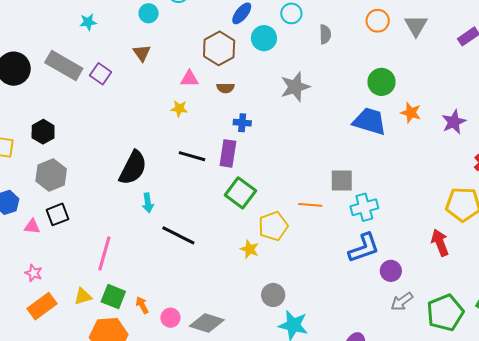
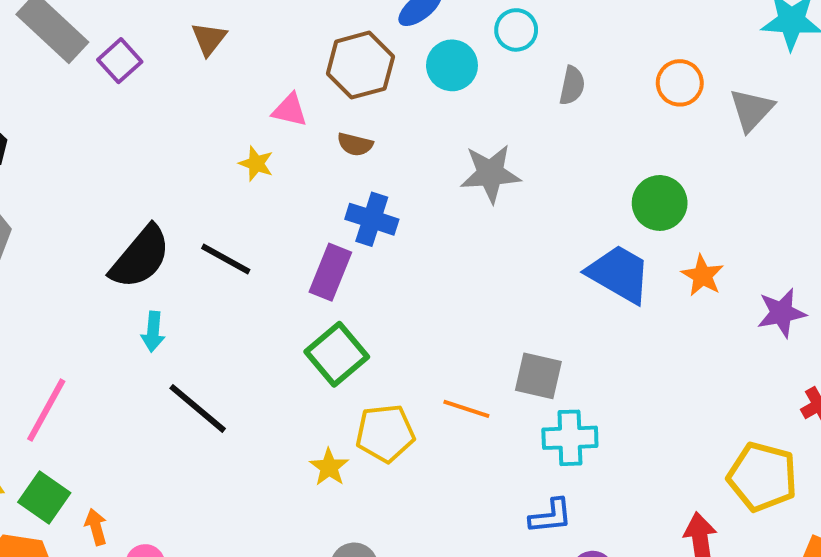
blue cross: (242, 123) -> (372, 219), size x1.4
black line: (192, 156) -> (226, 259), moved
blue L-shape: (364, 248) -> (551, 516), size x0.7

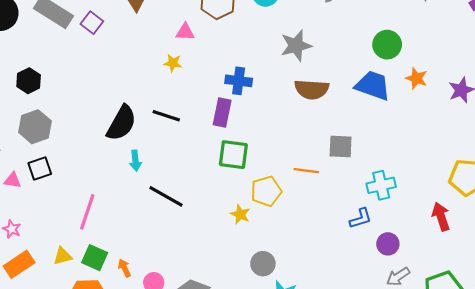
brown semicircle: (355, 144) -> (312, 89), moved, size x1.8
green square: (337, 354) -> (233, 155), turned -32
cyan cross: (570, 438) -> (381, 185), moved

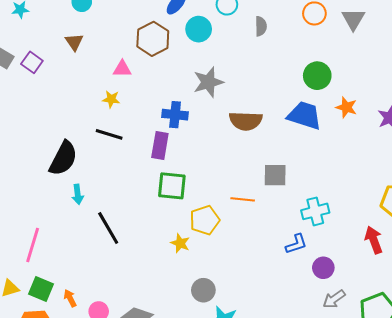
gray star: (296, 46) -> (208, 82), moved
black line: (166, 116) -> (109, 134), moved
black line: (166, 196) -> (108, 228), turned 32

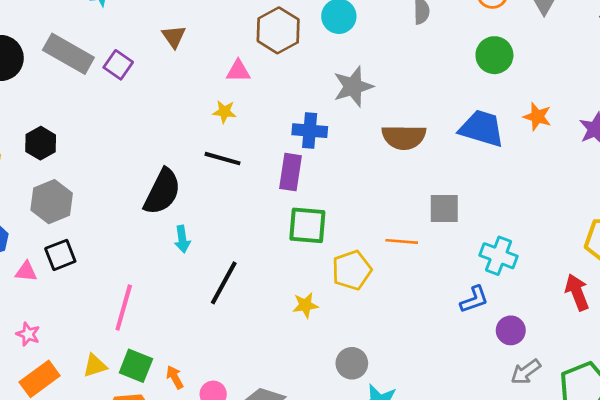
green circle: (317, 76) -> (494, 55), moved
cyan cross: (315, 211) -> (499, 256), turned 36
black line: (108, 228) -> (224, 283), turned 60
yellow star: (180, 243) -> (305, 305), moved, turned -30

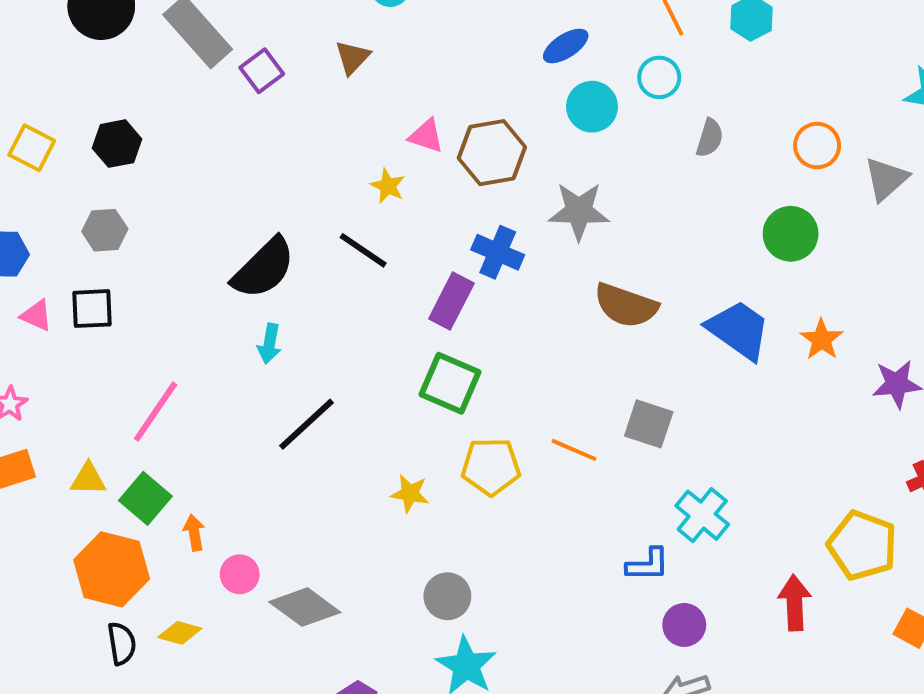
brown hexagon: (278, 30) -> (492, 153), moved
gray hexagon: (52, 202) -> (105, 230), size x0.7

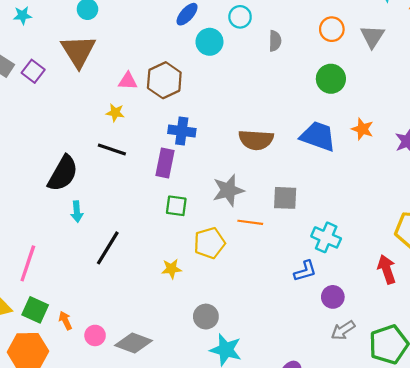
brown triangle: (352, 57) -> (78, 51), size x1.8
gray star: (579, 211) -> (228, 190), moved
green square: (450, 383) -> (176, 206), size x0.7

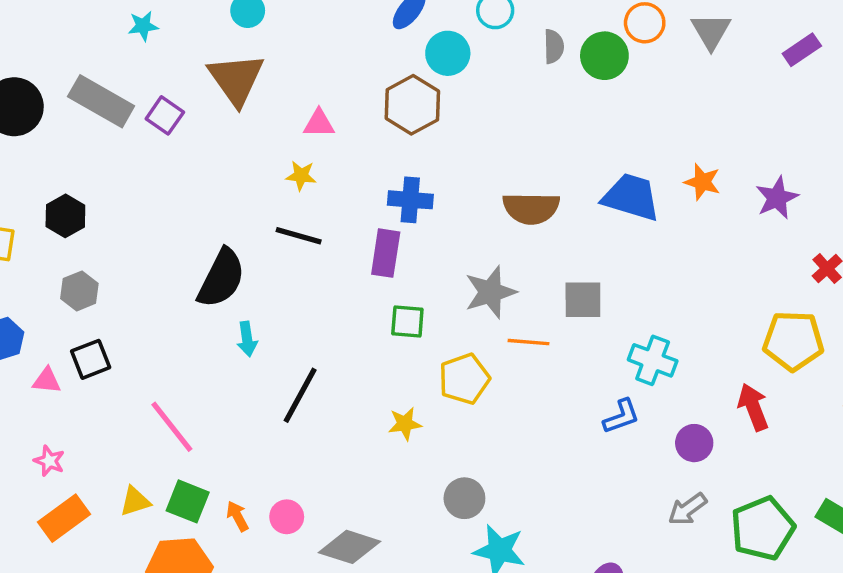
green circle: (331, 79) -> (604, 56), moved
brown hexagon: (164, 80) -> (412, 105), moved
pink line: (28, 263) -> (172, 427), turned -54
purple circle: (333, 297) -> (694, 443), moved
pink circle: (95, 335) -> (287, 517), moved

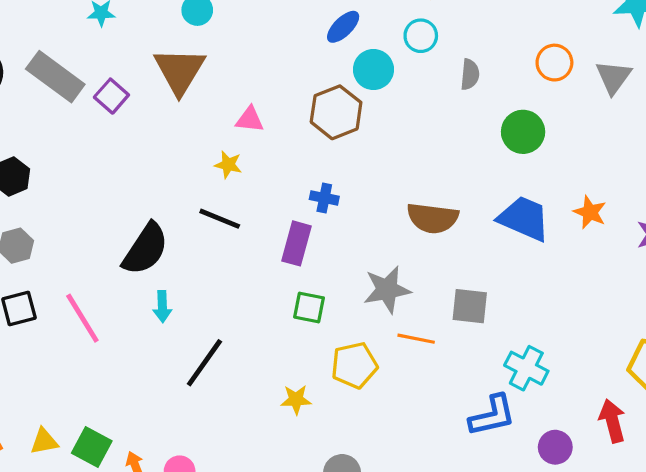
green circle: (604, 56) -> (523, 132), moved
blue cross: (410, 200) -> (324, 198), size x0.7
blue L-shape: (621, 416) -> (492, 415), size x1.4
pink line: (172, 427) -> (82, 318), moved

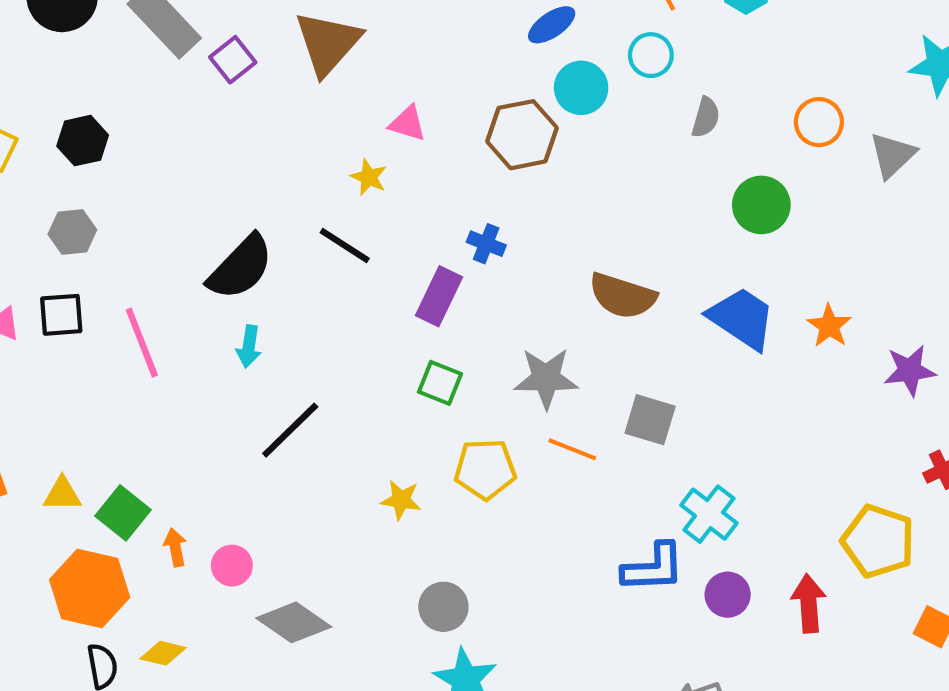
purple circle: (555, 447) -> (728, 595), moved

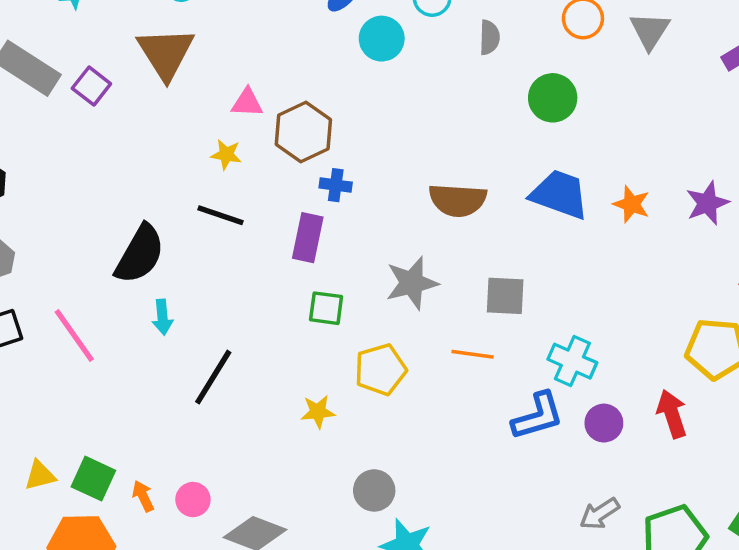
brown hexagon: (522, 135) -> (303, 132), moved
orange star: (829, 326) -> (631, 204), moved
orange line: (572, 449) -> (473, 354), moved

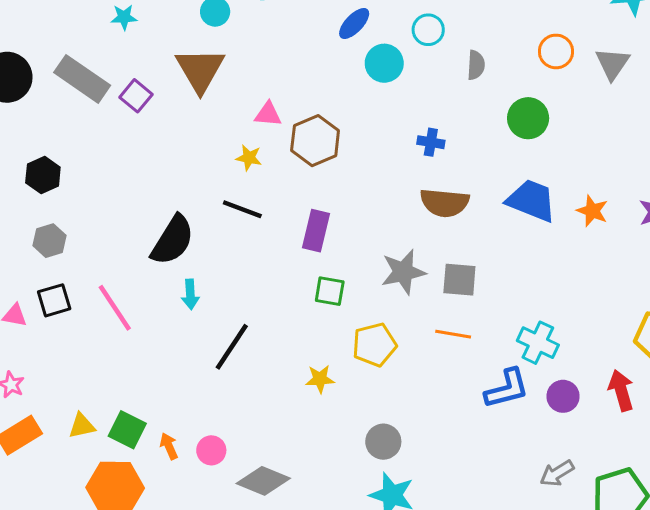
blue cross: (336, 185) -> (431, 142), moved
gray square: (505, 296) -> (459, 280), moved
gray circle: (374, 490) -> (383, 442), moved

